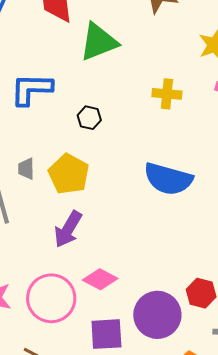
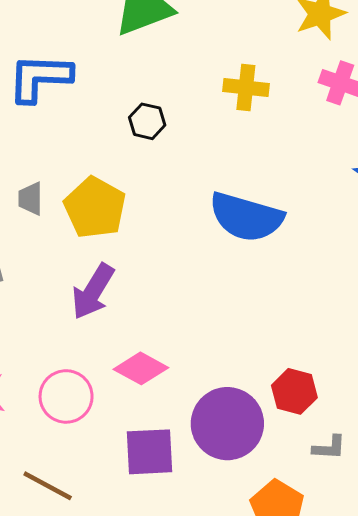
black hexagon: (89, 118) -> (147, 121), moved
pink circle: (51, 298) -> (66, 396), size x0.7

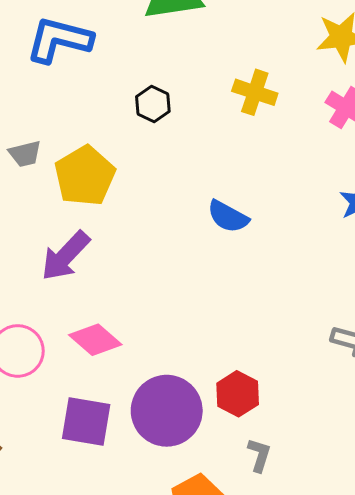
gray trapezoid: (30, 199) -> (25, 154), turned -116
blue semicircle: (246, 217) -> (228, 217), size x0.6
gray L-shape: (329, 448) -> (259, 455), turned -88

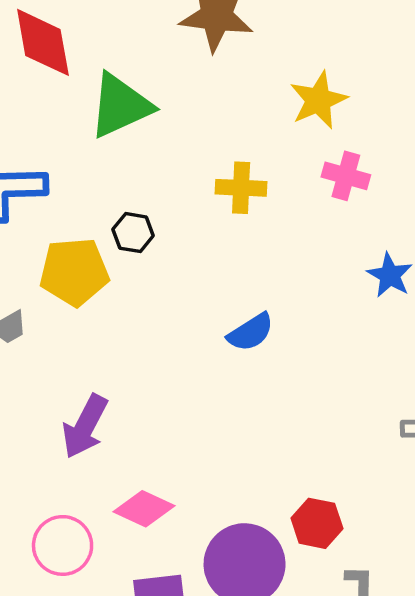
yellow pentagon: (85, 176) -> (74, 272), moved, turned -30
blue semicircle: (228, 217) -> (251, 332), turned -45

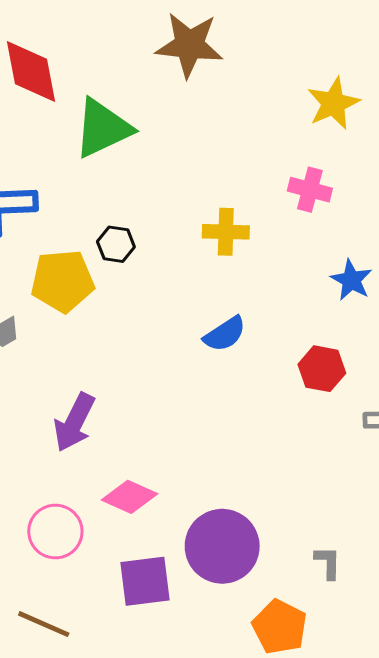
yellow star: (318, 100) -> (333, 103), moved
yellow cross: (241, 188) -> (226, 232), moved
red hexagon: (317, 523) -> (322, 369), moved

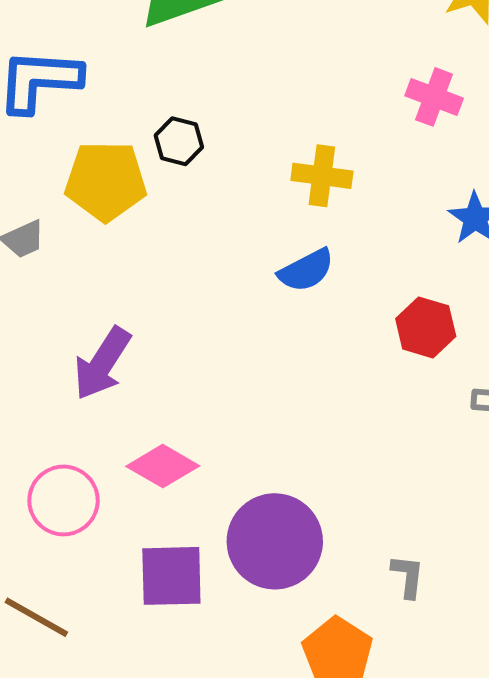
yellow cross: (226, 232) -> (322, 176), moved

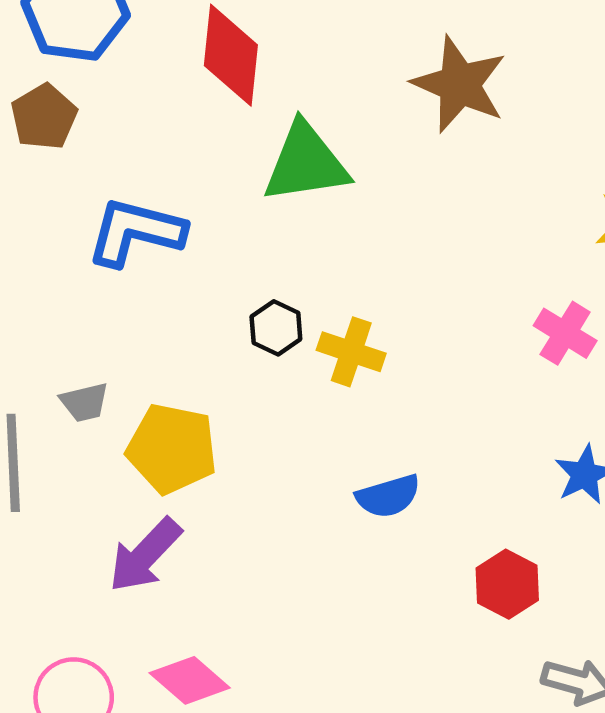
yellow cross: (322, 176) -> (351, 352), moved
yellow pentagon: (106, 181) -> (172, 449), moved

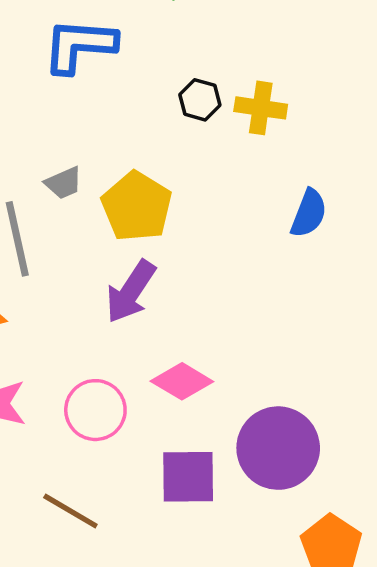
yellow pentagon: (172, 449) -> (137, 206), turned 30
blue semicircle: (388, 496) -> (309, 213), turned -42

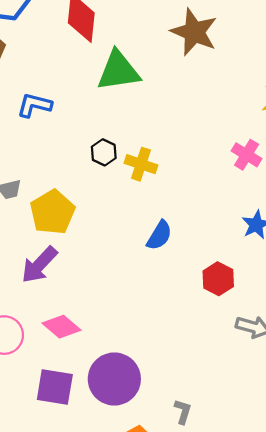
blue L-shape: (79, 46) -> (34, 105), size x0.7

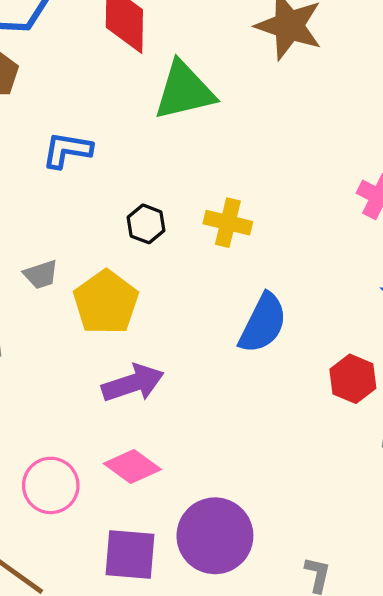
black hexagon: (104, 152) -> (146, 224), moved
blue semicircle: (159, 235) -> (263, 323), size x1.4
purple arrow: (39, 265) -> (133, 383), moved, turned -147

